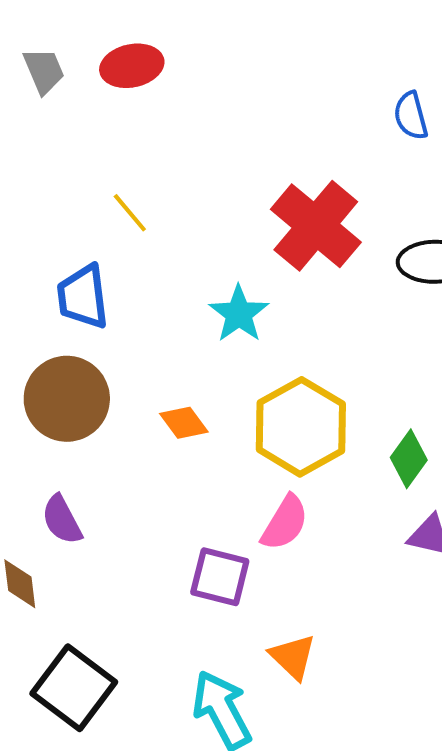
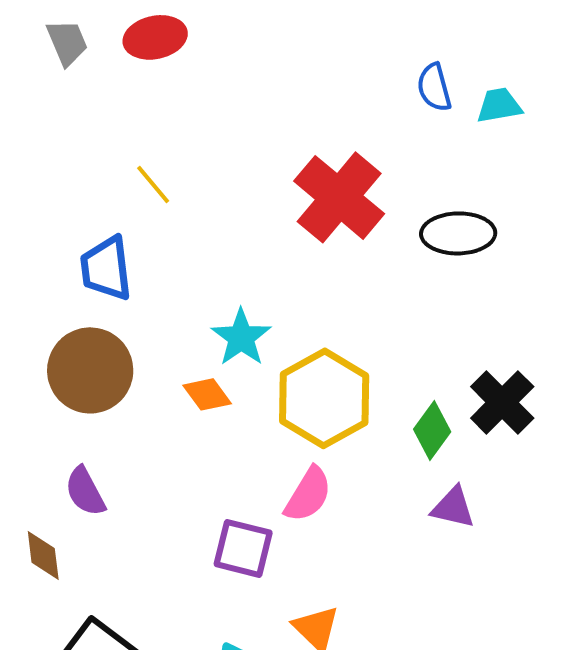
cyan star: (239, 314) -> (241, 337), moved

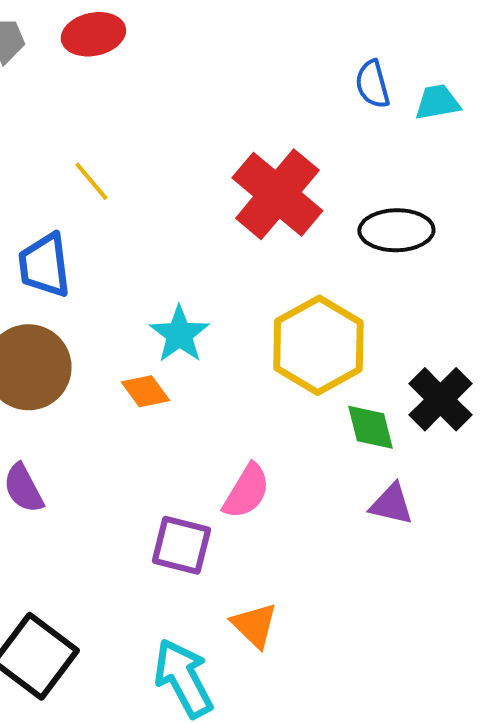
yellow hexagon: (324, 398) -> (318, 345), moved
green diamond: (432, 430) -> (370, 427), turned -50

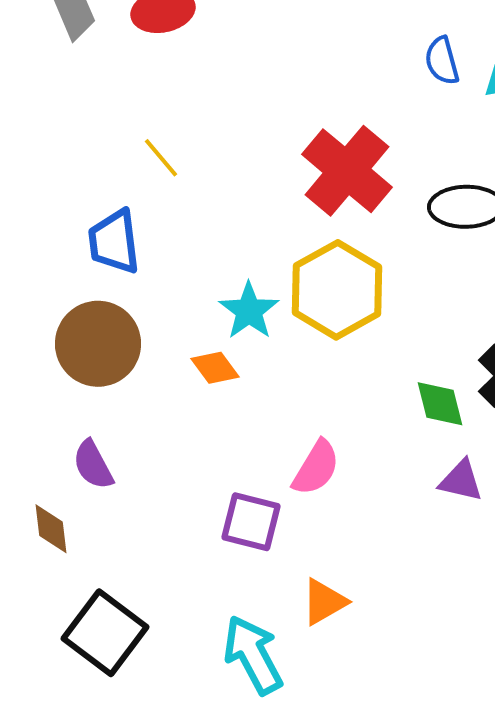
yellow hexagon: (318, 345) -> (337, 290), moved
orange triangle: (254, 625) -> (324, 602), turned 46

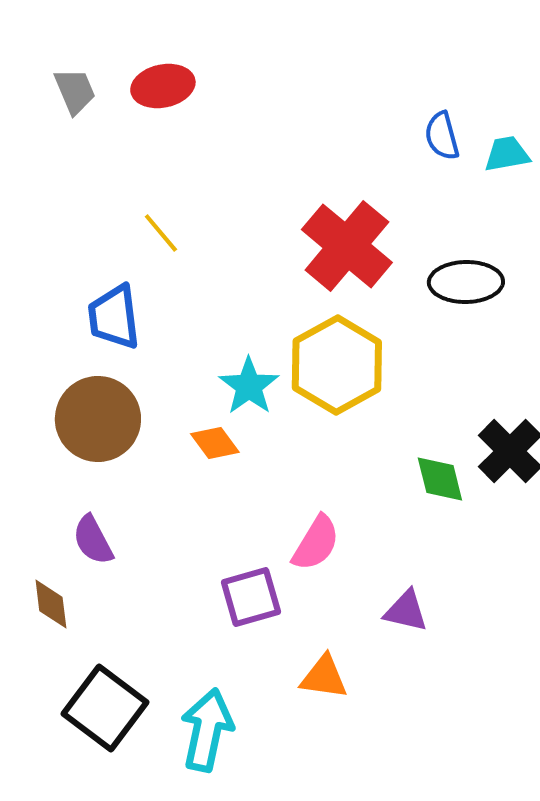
purple triangle: (461, 481) -> (406, 611), moved
purple square: (251, 522) -> (251, 597), turned -30
orange triangle: (324, 602) -> (324, 677), turned 38
cyan arrow: (253, 655) -> (207, 730), moved, turned 40

